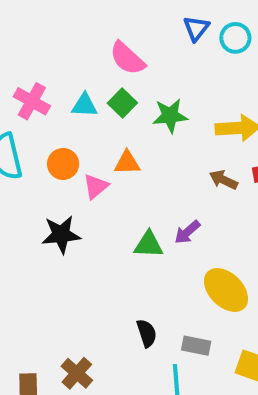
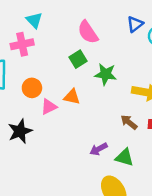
pink cross: (32, 101) -> (22, 44), turned 35
cyan triangle: (84, 105) -> (34, 20), moved, turned 30
black star: (61, 234) -> (20, 131), turned -30
green triangle: (149, 245) -> (124, 157), moved

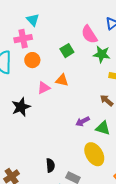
pink semicircle: (88, 32) -> (89, 34), moved
green star: (106, 74) -> (102, 54), moved
orange circle: (32, 88) -> (32, 60), moved

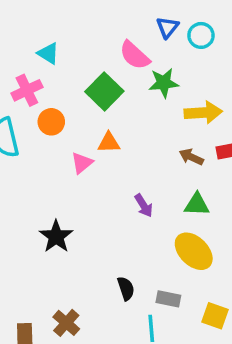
cyan triangle: (33, 20) -> (48, 53), moved
green square: (67, 51) -> (104, 91), size x1.5
black star: (21, 107) -> (56, 236), moved
purple arrow: (83, 121) -> (144, 206), moved, turned -80

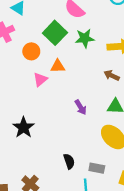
green star: (164, 83) -> (85, 38), moved
orange circle: (51, 122) -> (31, 51), moved

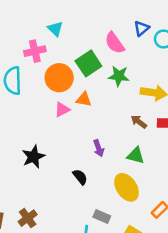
orange circle: (31, 51) -> (59, 78), size x1.5
black semicircle: (69, 161) -> (80, 177), moved, turned -32

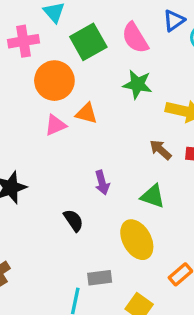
green square: (88, 63) -> (88, 42), moved
gray rectangle: (102, 217) -> (100, 278), turned -35

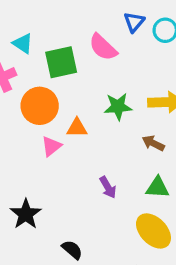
green square: (88, 42) -> (61, 62), turned 32
green star: (137, 84) -> (118, 107), moved
black semicircle: (73, 220) -> (72, 250), moved

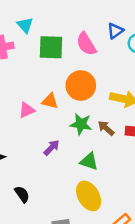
orange circle: (40, 106) -> (81, 86), moved
green star: (118, 107) -> (81, 124), moved
purple arrow: (108, 187) -> (51, 148), moved, turned -120
green triangle: (157, 187) -> (89, 161), moved

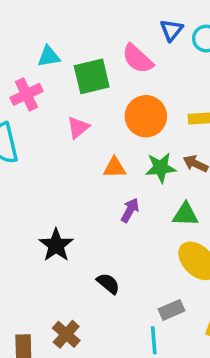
cyan triangle: (25, 25) -> (49, 56), turned -42
orange triangle: (50, 101) -> (115, 168), moved
pink triangle: (27, 110) -> (78, 127), moved

